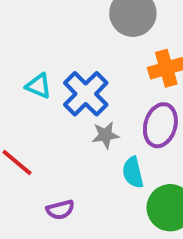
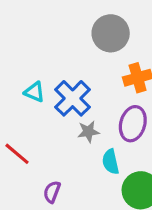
purple semicircle: (60, 210) -> (52, 192), turned 125

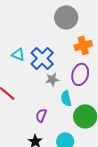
purple semicircle: (52, 192) -> (41, 115), moved

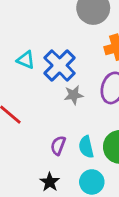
cyan semicircle: (66, 98) -> (86, 147), moved

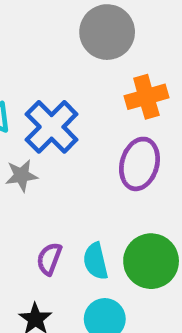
gray star: (74, 95) -> (21, 176), moved

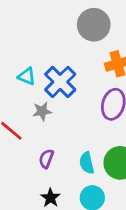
purple semicircle: (49, 259) -> (46, 159), moved

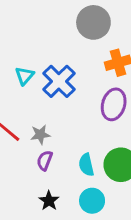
cyan triangle: (27, 76) -> (24, 76), turned 48
gray star: (42, 111) -> (40, 135), moved

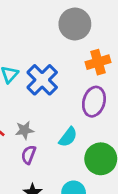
cyan semicircle: (86, 165) -> (68, 137), moved, turned -130

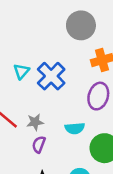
cyan semicircle: (68, 137) -> (75, 128), turned 48

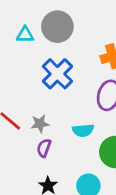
gray circle: (81, 25) -> (57, 27), moved
cyan triangle: (21, 71) -> (25, 35), moved, turned 49

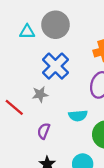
gray star: (40, 124) -> (40, 94), moved

